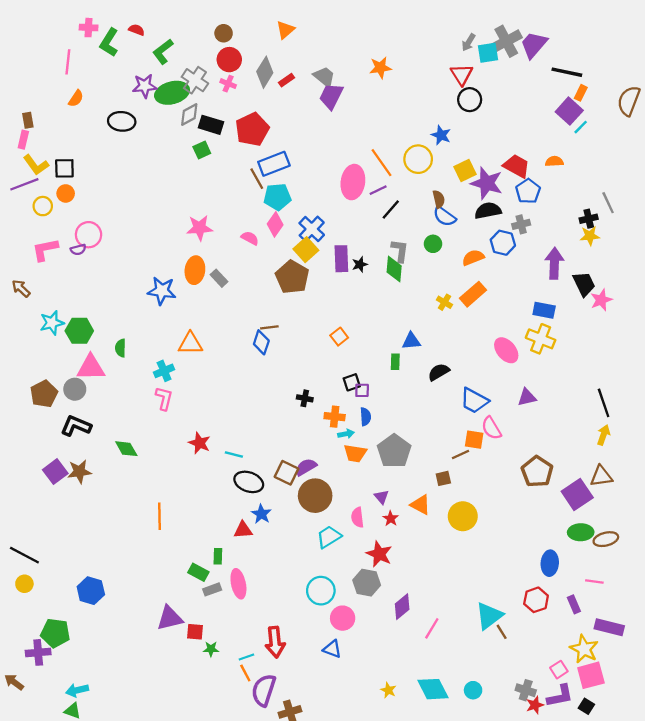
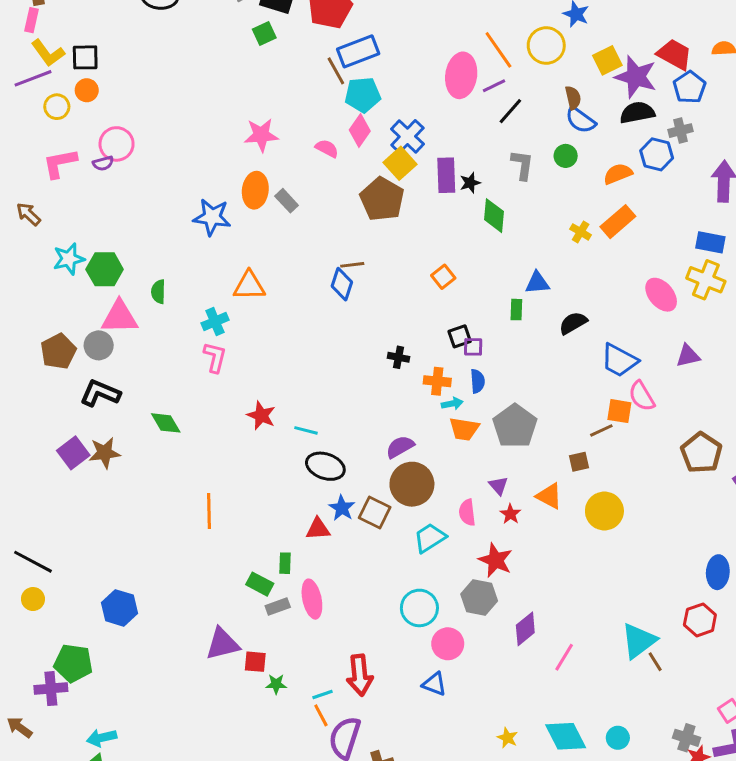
green diamond: (394, 269) -> (494, 216), moved
brown square: (287, 473) -> (375, 512), moved

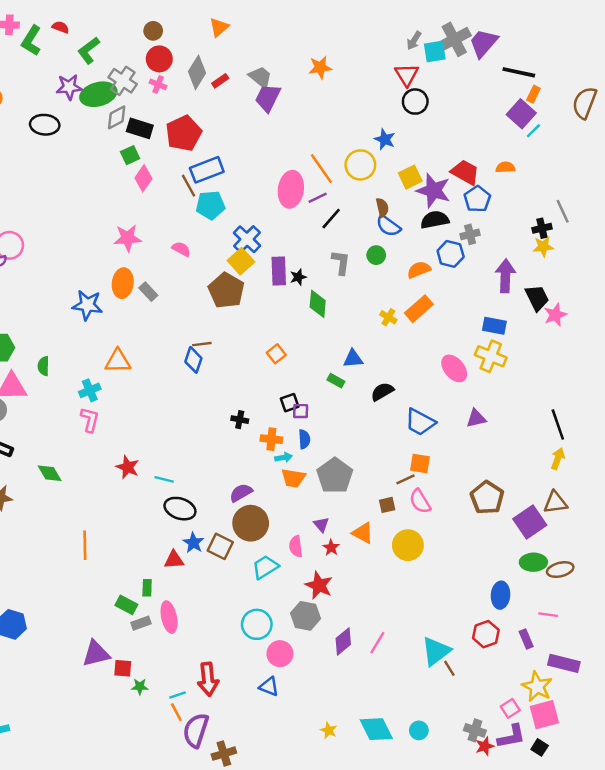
pink diamond: (360, 131) -> (143, 178), moved
green rectangle: (516, 310) -> (336, 381), turned -63
pink semicircle: (642, 396) -> (420, 501), moved
pink line: (564, 657) -> (377, 643), moved

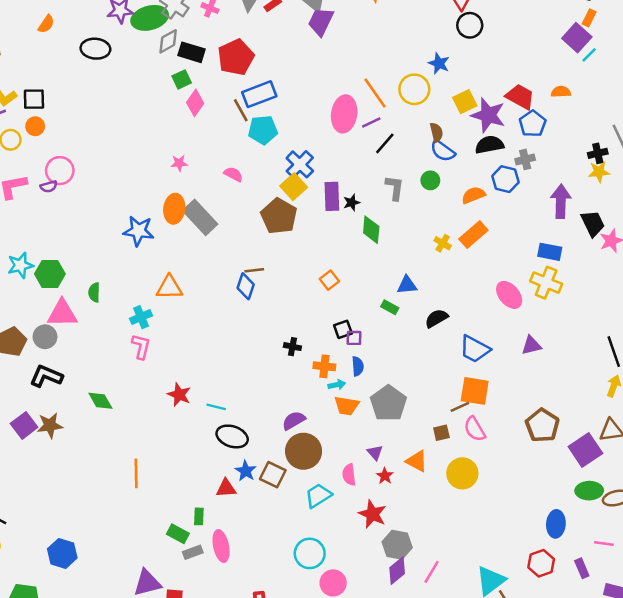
pink star: (128, 238) -> (179, 163), size x0.6
gray rectangle: (148, 292) -> (200, 217), size x1.8
orange square: (420, 463) -> (475, 391), size x1.4
gray hexagon: (306, 616) -> (397, 545), moved

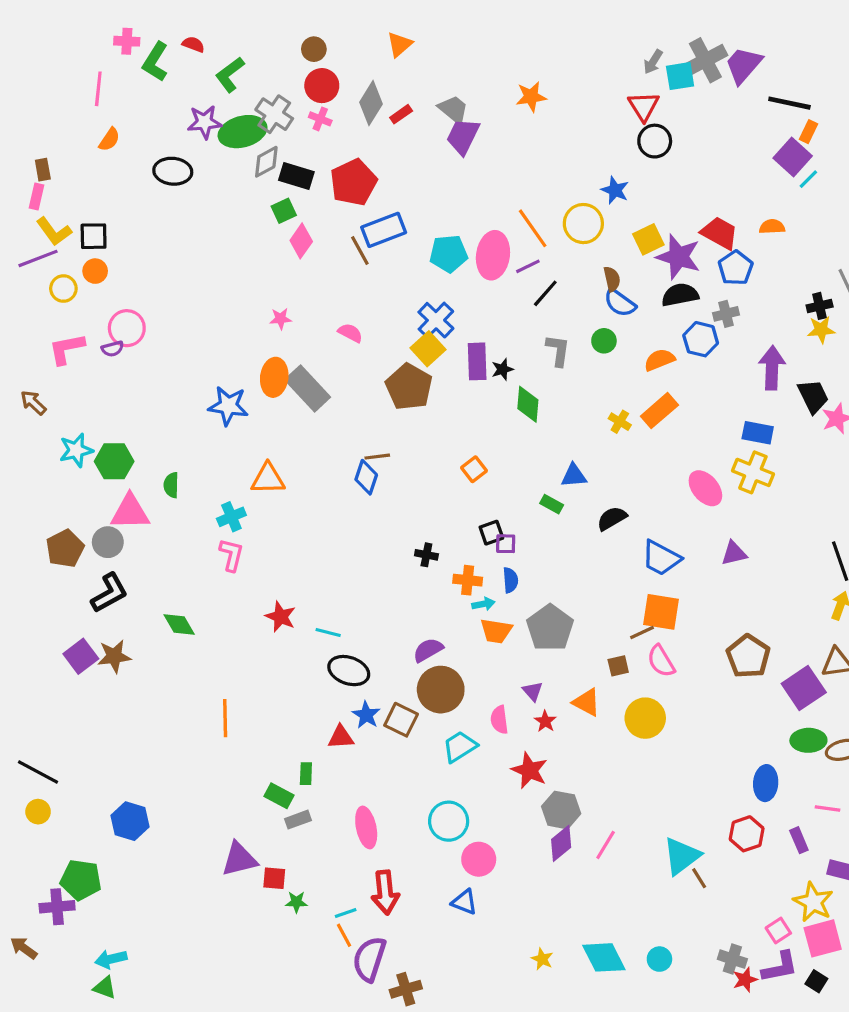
cyan pentagon: (263, 130) -> (449, 254), moved
black L-shape: (46, 376) -> (109, 593), turned 128
pink ellipse: (221, 546) -> (366, 827), moved

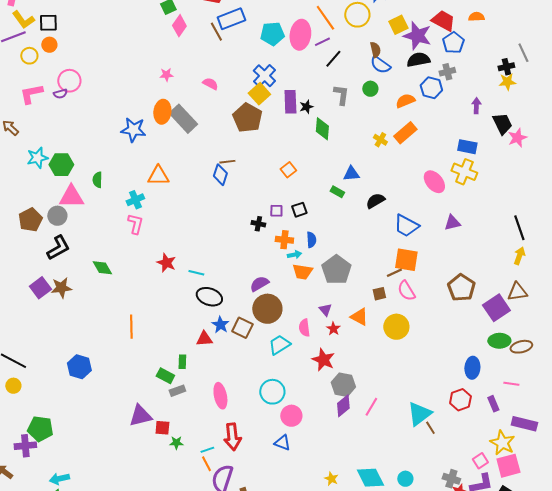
purple arrow: (772, 368) -> (476, 106), size x0.6
purple square: (506, 544) -> (276, 211), moved
blue hexagon: (130, 821) -> (79, 367), moved

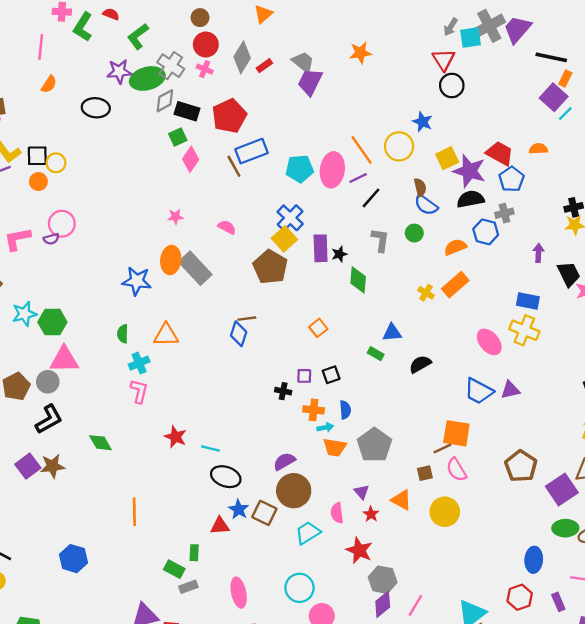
yellow circle: (29, 56) -> (56, 163), moved
green semicircle: (97, 180) -> (123, 334), moved
blue trapezoid: (406, 226) -> (479, 391), moved

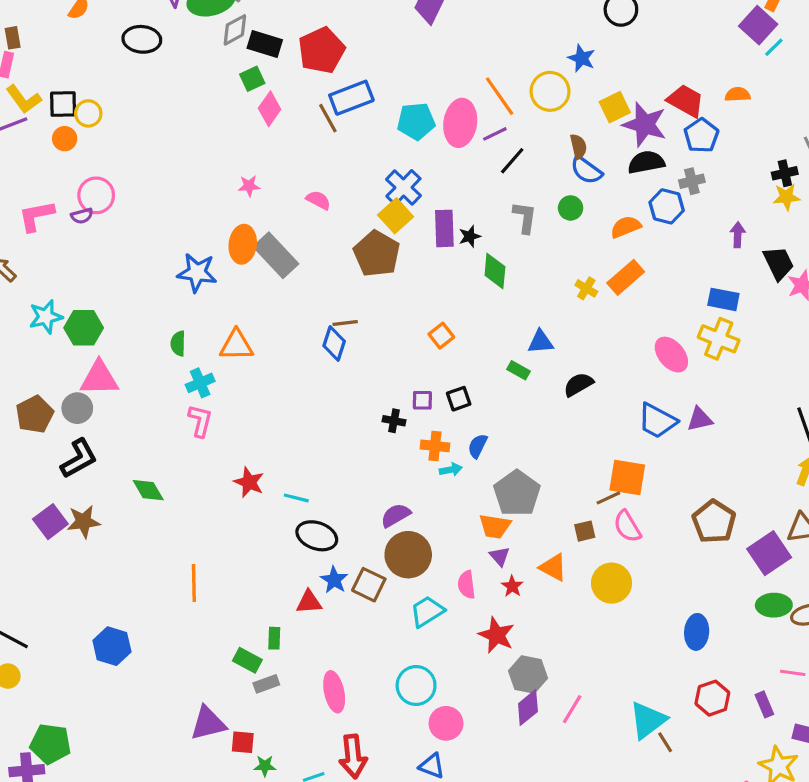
blue semicircle: (345, 410) -> (478, 446), turned -150
orange trapezoid: (335, 447) -> (495, 526), moved
blue ellipse: (534, 560) -> (697, 632), moved

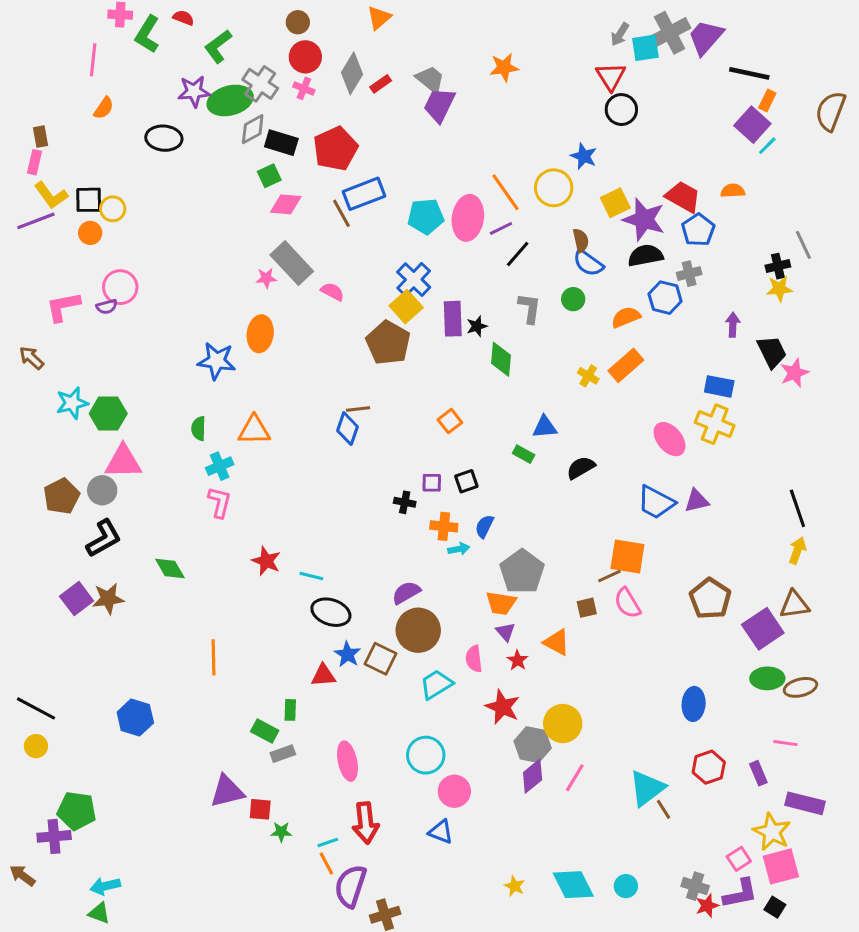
pink diamond: (270, 109) -> (286, 204), turned 60
gray rectangle: (276, 255) -> (292, 263), moved
yellow circle: (612, 583) -> (563, 724), moved

